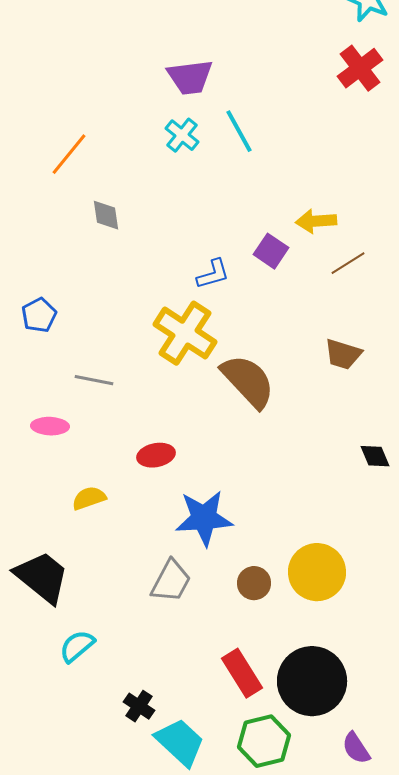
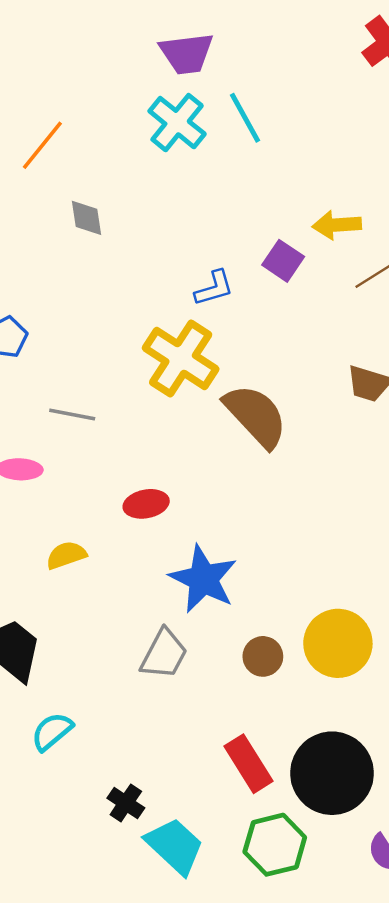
cyan cross: (182, 135) -> (177, 123), size x1.4
blue star: (204, 518) -> (203, 579), turned 30

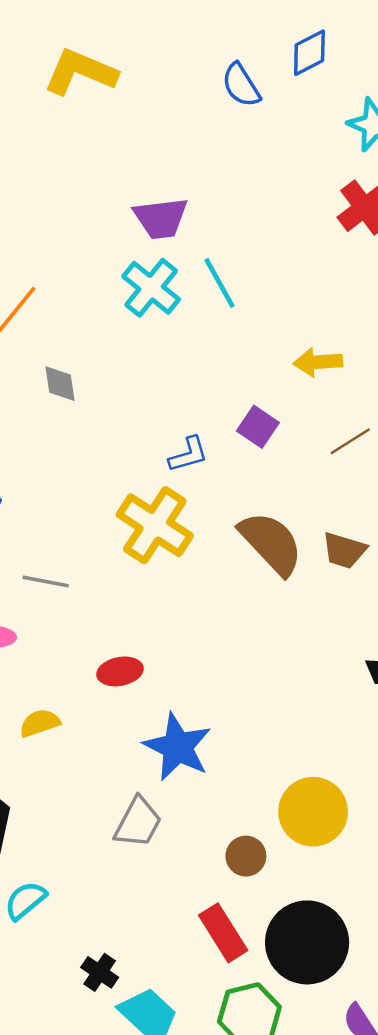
yellow arrow: (337, 225) -> (318, 362), moved
brown semicircle: (256, 416) -> (271, 543), moved
brown circle: (263, 656) -> (246, 856), moved

